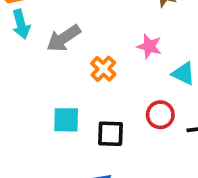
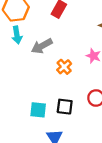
cyan square: (66, 120) -> (38, 110), moved

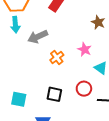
cyan square: (38, 110) -> (19, 99), moved

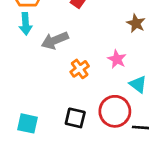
red circle: (84, 89) -> (115, 111), size x1.5

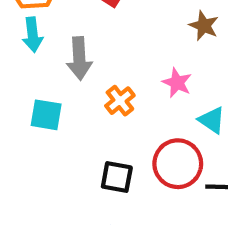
gray arrow: (55, 40) -> (79, 58), turned -68
cyan square: (28, 123) -> (46, 115), moved

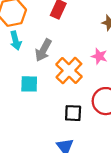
gray arrow: (79, 58) -> (43, 50), turned 40
orange cross: (120, 101) -> (69, 71), size x1.6

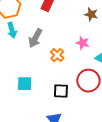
orange cross: (69, 71) -> (57, 55), size x0.6
cyan square: (29, 84) -> (25, 84), moved

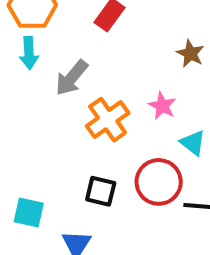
orange cross: (57, 55) -> (108, 120), size x1.5
cyan square: (25, 84) -> (29, 213), moved

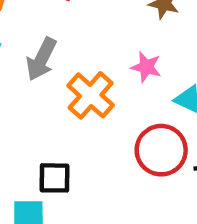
black square: (101, 191) -> (55, 178), moved

